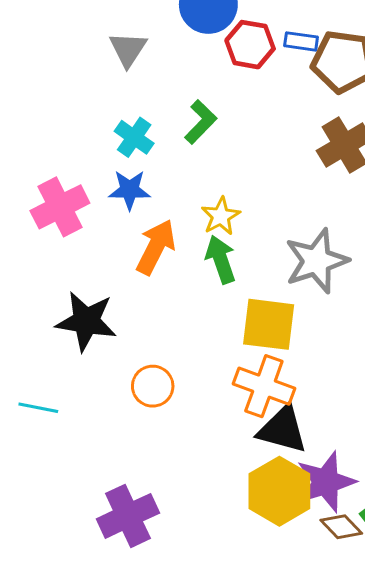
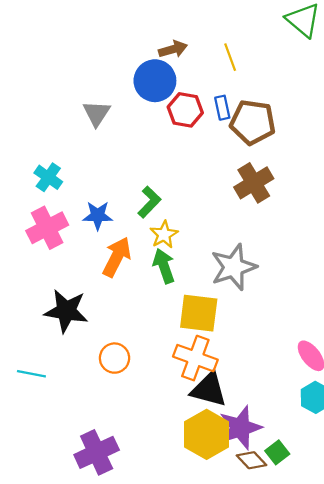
blue rectangle: (301, 41) -> (222, 108), turned 70
green L-shape: (201, 122) -> (149, 202), moved
cyan cross: (134, 137) -> (48, 177), moved

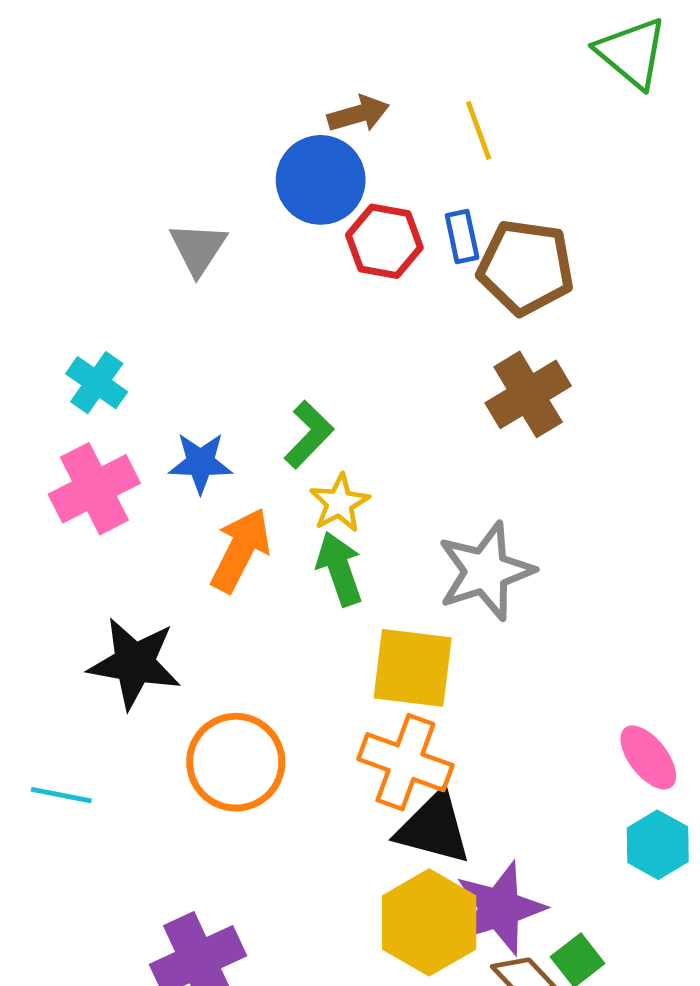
orange circle: (115, 358) -> (236, 762), size x1.5

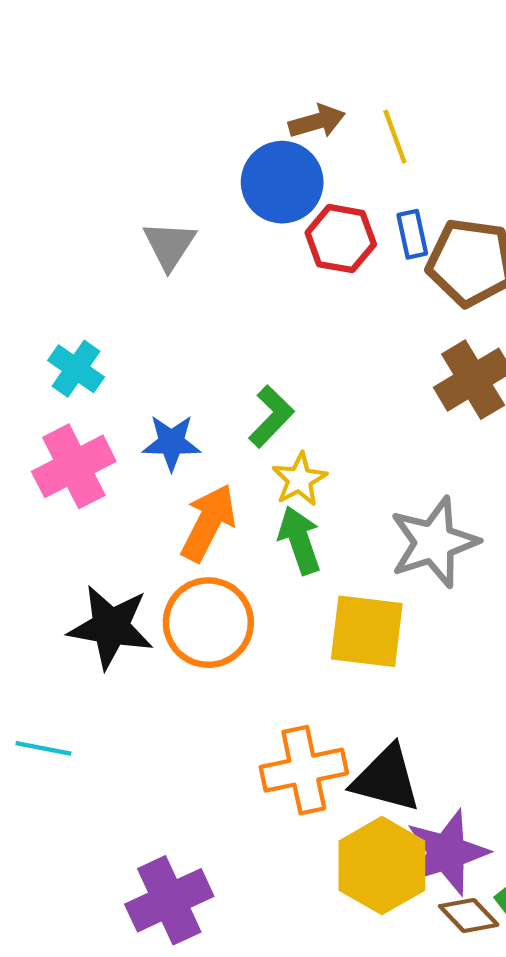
yellow line: (479, 130) -> (395, 137), moved
orange circle: (236, 762) -> (208, 623), moved
orange cross: (405, 762) -> (304, 770), moved, turned -32

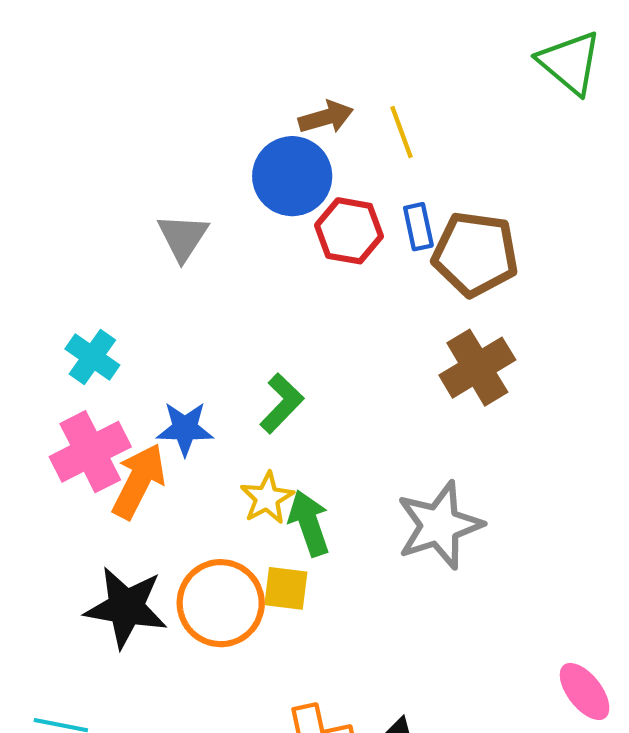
yellow star: (299, 479) -> (267, 498), moved
orange arrow: (208, 523) -> (139, 481), moved
yellow square: (367, 631) -> (286, 588), moved, size x0.6

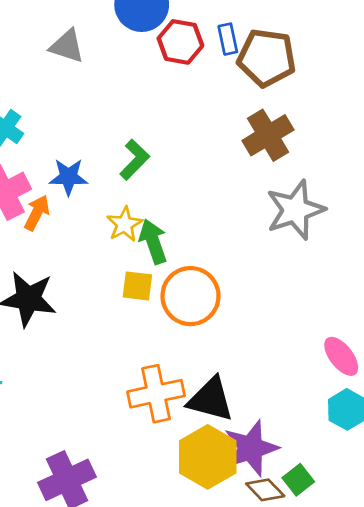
gray triangle: (183, 237) -> (67, 46), turned -45
orange arrow: (139, 481) -> (37, 213), size x0.7
gray star: (439, 525) -> (295, 210), moved
orange circle: (221, 603) -> (190, 296), moved

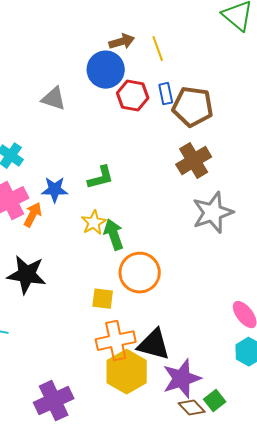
green L-shape: (134, 160) -> (101, 178), turned 32
yellow square: (137, 286) -> (103, 299), moved
yellow hexagon: (208, 457) -> (127, 372), moved

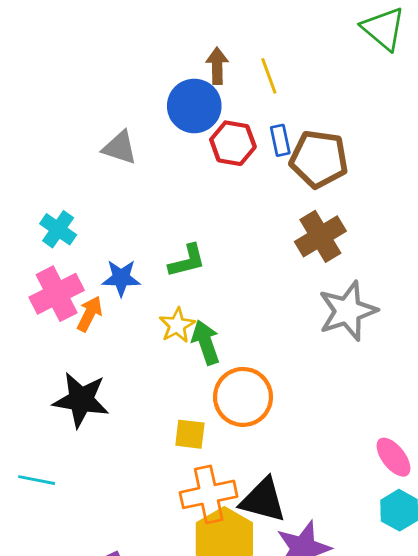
brown arrow: (122, 42) -> (217, 66), turned -75

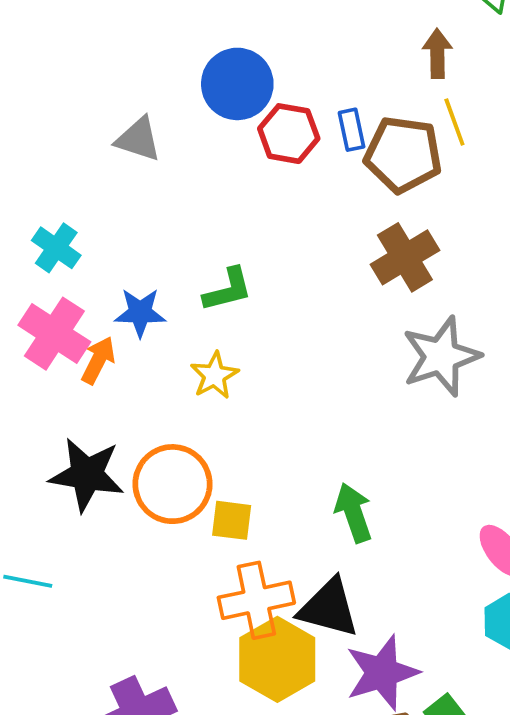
brown arrow: (217, 66) -> (437, 53), moved
yellow line: (269, 76) -> (454, 122), moved
pink cross: (57, 294) -> (54, 334), turned -30
green arrow: (206, 342) -> (353, 513), moved
orange circle: (243, 397) -> (173, 484), moved

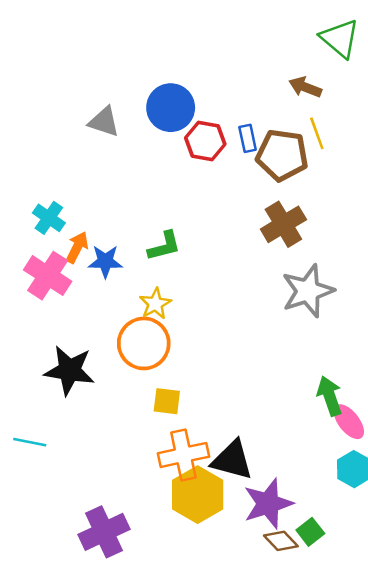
brown arrow: (437, 53) -> (305, 87), turned -68
gray triangle: (138, 139) -> (104, 122), moved
orange arrow: (98, 360) -> (77, 247), moved
orange circle: (173, 484) -> (144, 343), moved
green arrow: (353, 513) -> (330, 396), moved

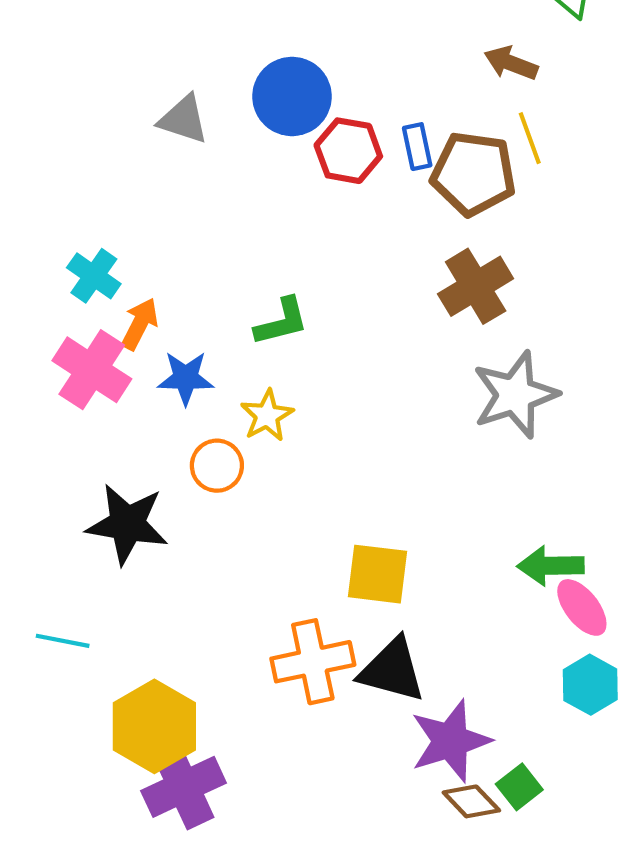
blue star: (105, 261) -> (186, 378), moved
orange circle: (144, 343) -> (217, 466), moved, size x0.6
green arrow: (330, 396) -> (551, 566), turned -72
yellow square: (167, 401) -> (378, 574), moved, size x1.4
yellow hexagon: (198, 495) -> (154, 726), moved

